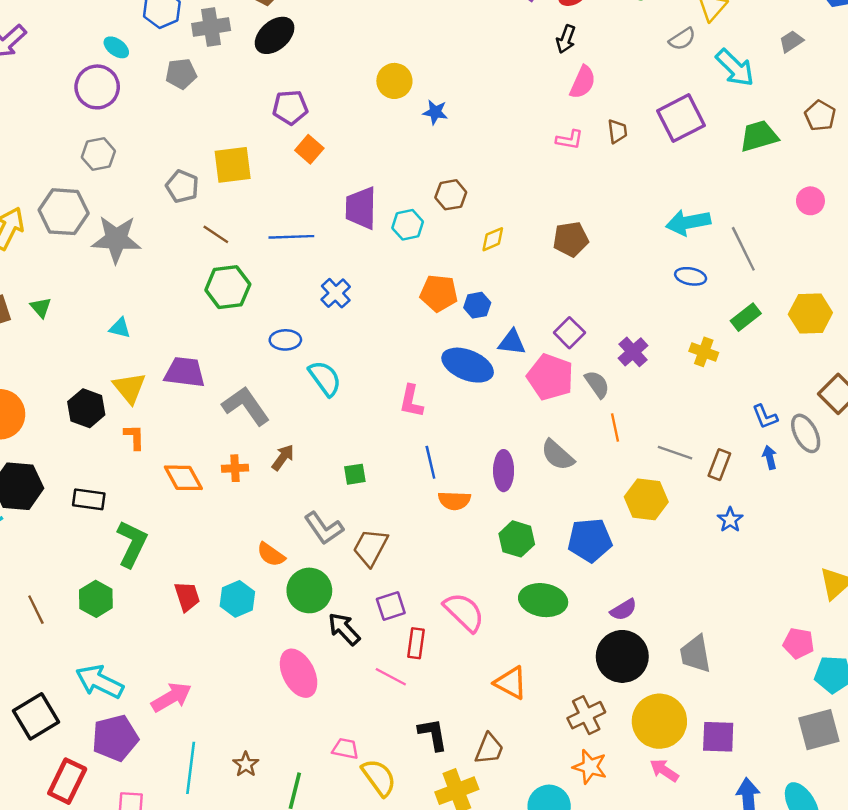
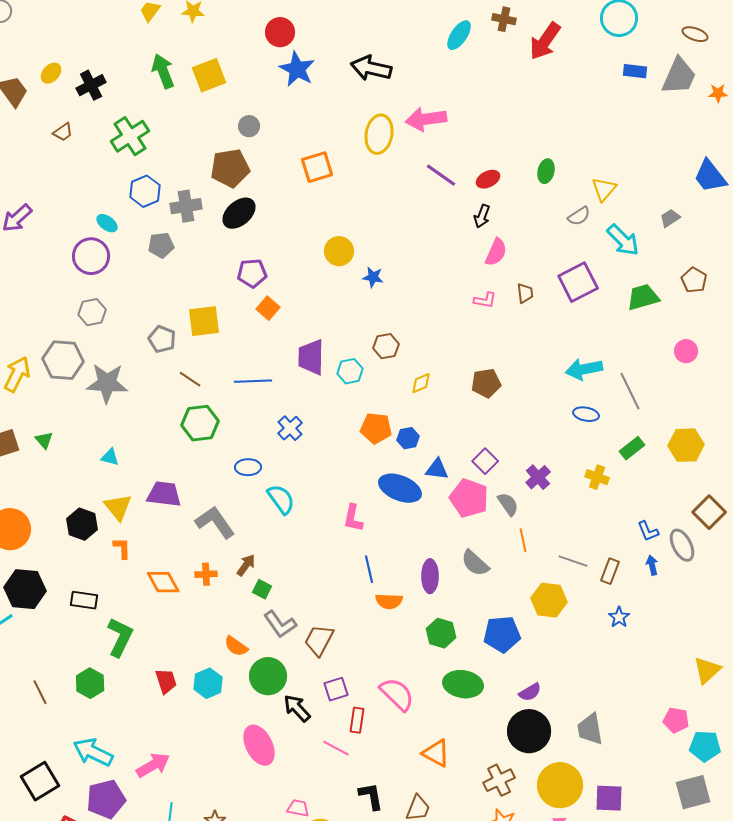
green square: (355, 474) -> (262, 589), moved, turned 36

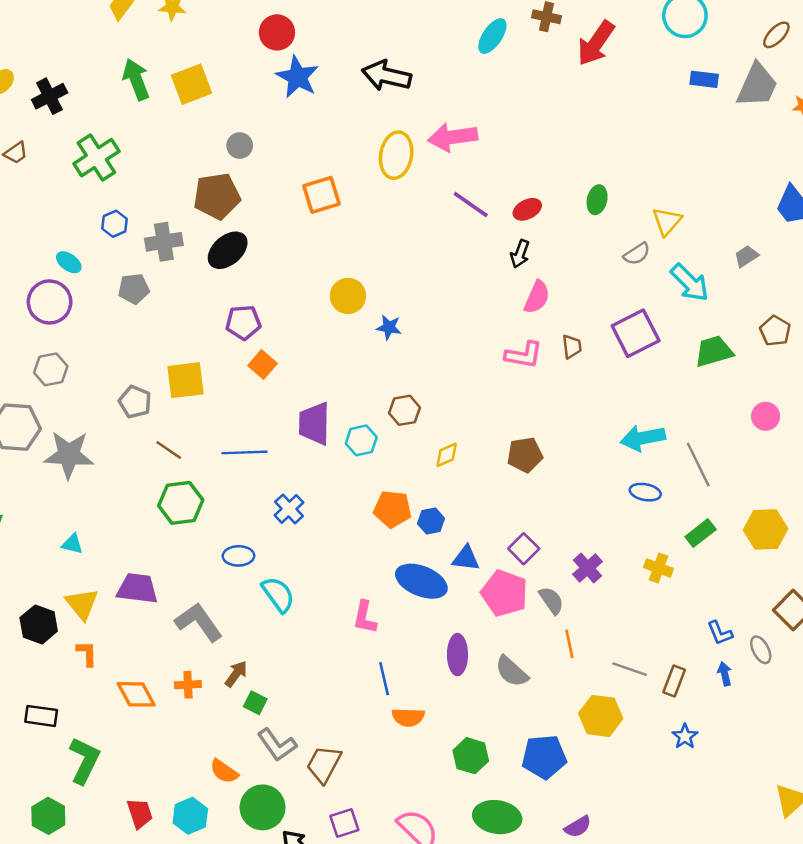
brown ellipse: (695, 34) -> (776, 35), turned -65
blue hexagon: (145, 191) -> (115, 224), size x0.7
pink L-shape: (485, 300) -> (524, 355), size x1.4
gray ellipse: (682, 545) -> (761, 650), size x0.7
purple ellipse: (430, 576) -> (457, 655), moved

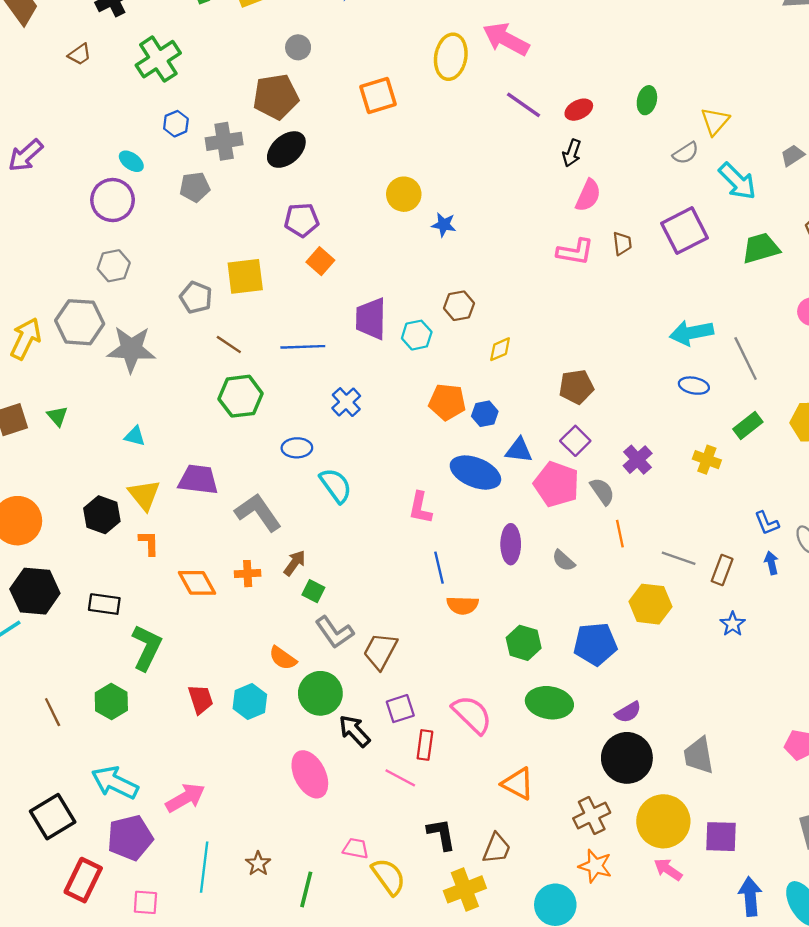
pink arrow: (453, 137) -> (506, 39), turned 36
brown pentagon: (525, 455) -> (576, 387), moved
gray semicircle: (512, 671) -> (564, 561), size x0.7

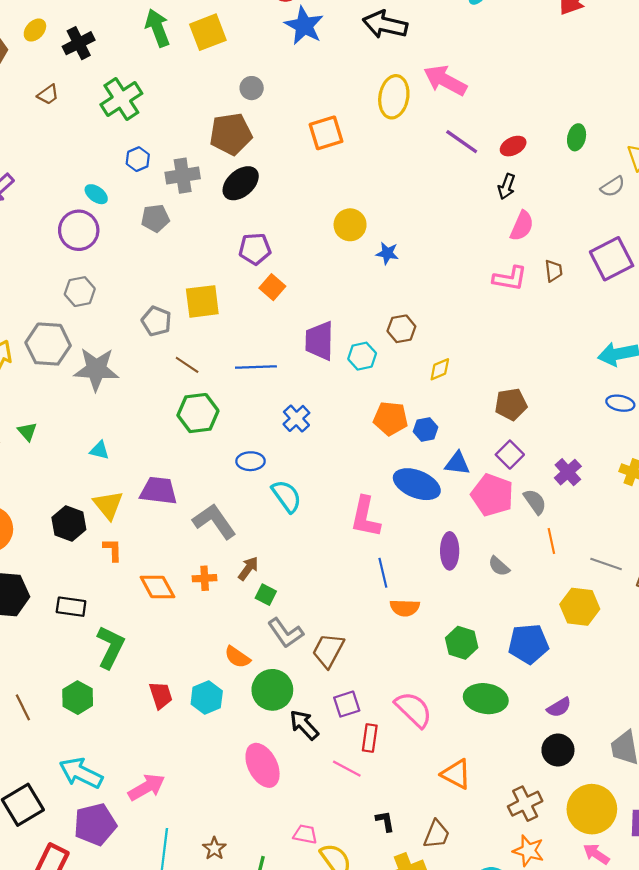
pink L-shape: (420, 508) -> (365, 517), size x1.4
black circle: (627, 758) -> (558, 750), size x0.7
black L-shape: (441, 834) -> (385, 821), size x0.7

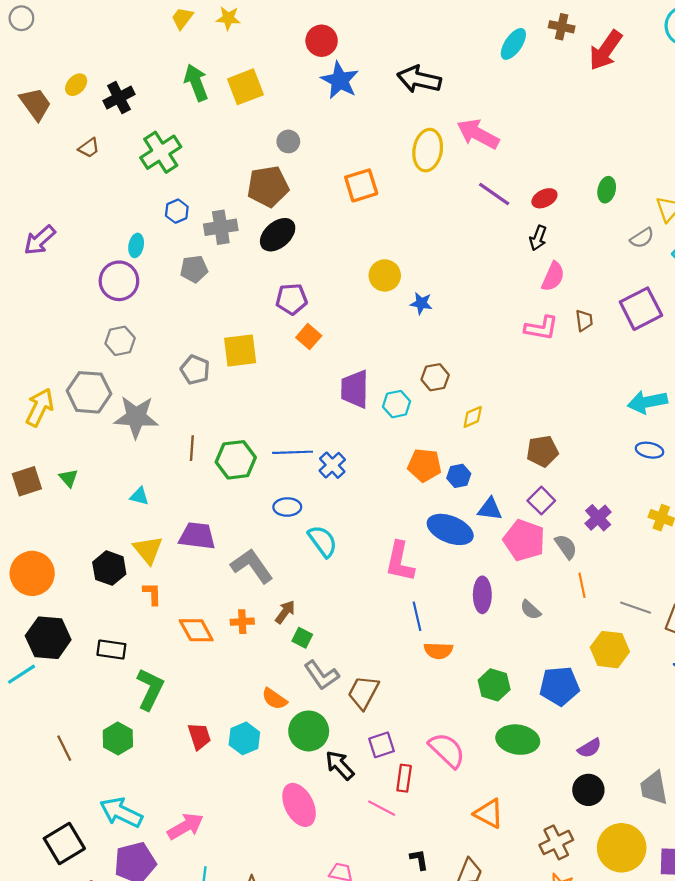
cyan ellipse: (96, 194) -> (136, 245), turned 65
brown line: (187, 365) -> (192, 448), moved, turned 60
blue line: (256, 367) -> (293, 452), moved

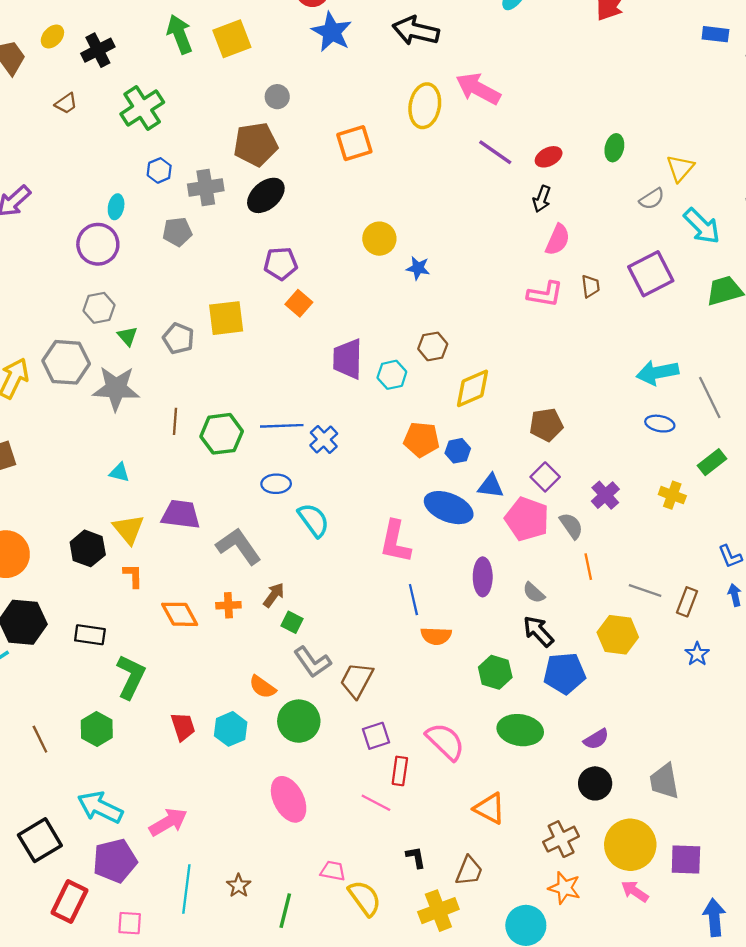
yellow diamond: (473, 417) -> (472, 388), size x1.6
green triangle: (69, 478) -> (127, 336), moved
black arrow: (340, 765) -> (538, 631), moved

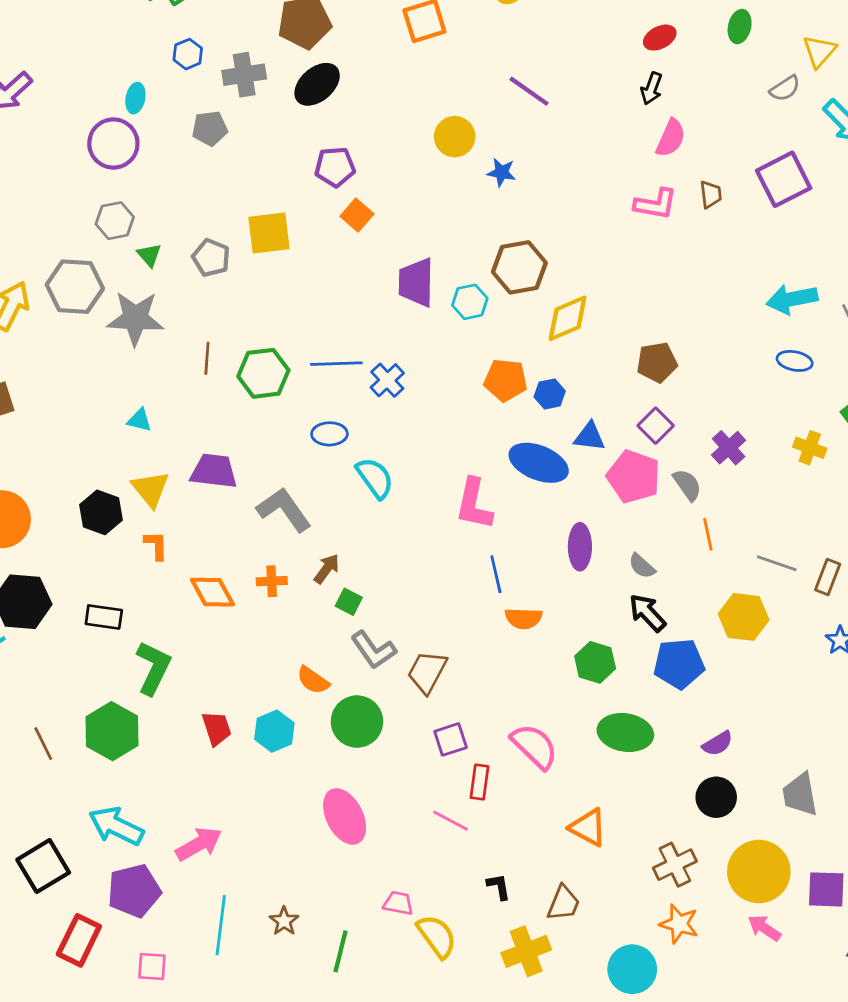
purple line: (495, 152) -> (529, 91), moved
brown hexagon: (433, 346) -> (519, 267), size x1.5
green hexagon: (97, 729) -> (112, 731), size x1.4

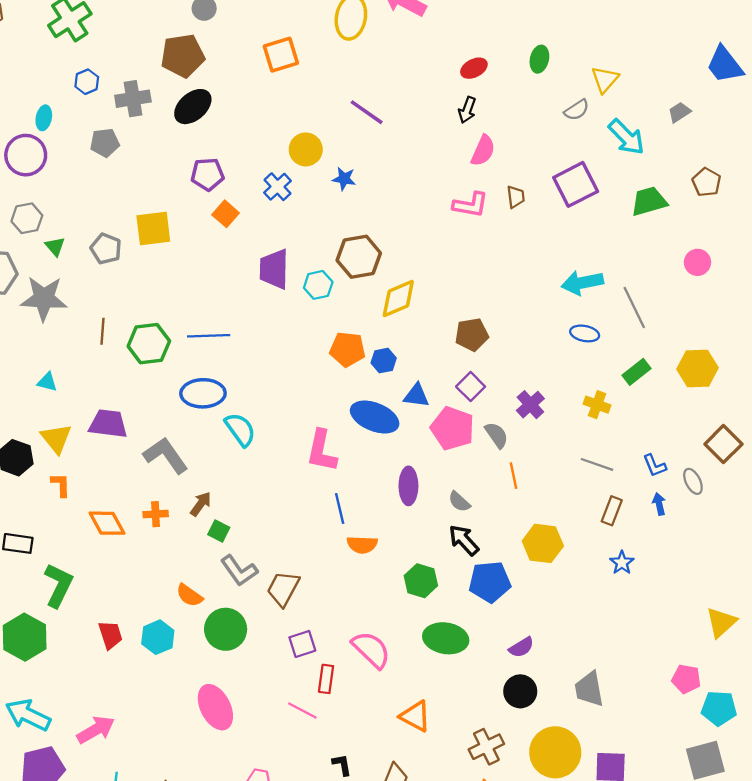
blue cross: (387, 380) -> (278, 187), moved
blue ellipse: (329, 434) -> (203, 393), size x1.5
gray line: (777, 563) -> (597, 464), moved

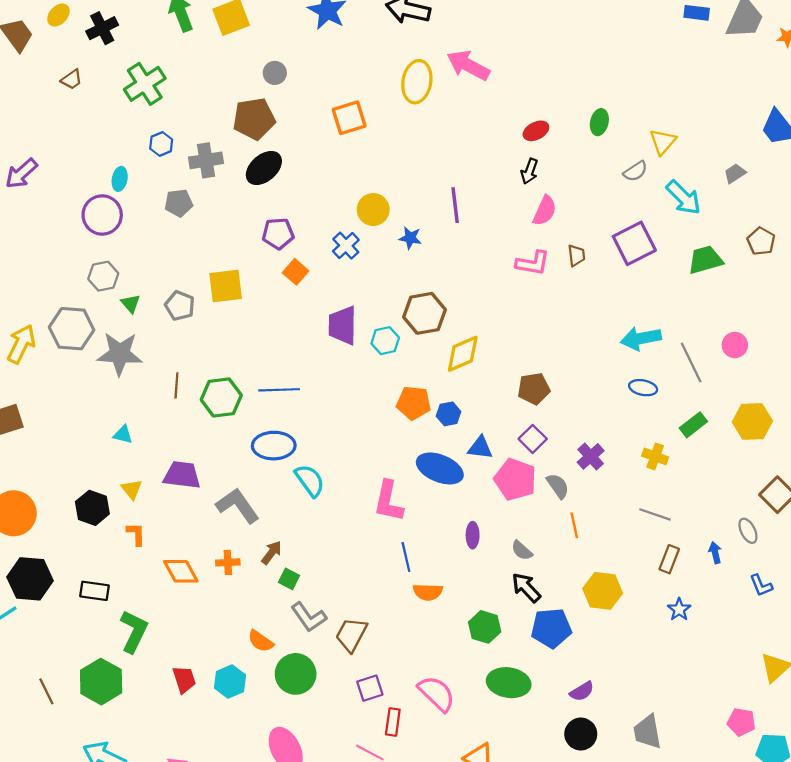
purple line: (367, 112) -> (455, 205), moved, turned 48
pink circle: (697, 262) -> (735, 345), moved
yellow triangle: (56, 438) -> (132, 489), size x0.7
blue L-shape: (655, 466) -> (761, 585), moved
purple ellipse: (408, 486) -> (473, 535), size x0.7

